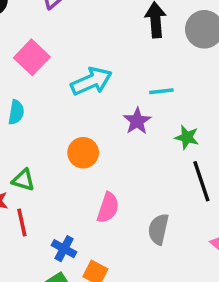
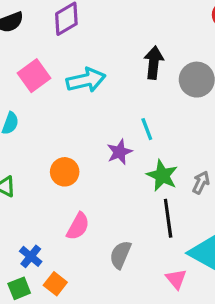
cyan arrow: (91, 81) -> (86, 80), moved
cyan line: (161, 91) -> (147, 129), turned 65
green star: (187, 137) -> (162, 175), size x1.4

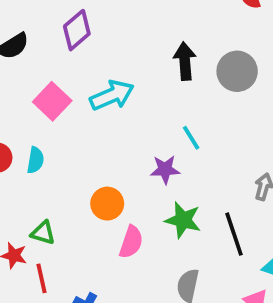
purple star: (119, 152) -> (165, 170), turned 30
green star: (162, 175) -> (183, 220), moved
pink semicircle: (78, 226) -> (131, 242), moved

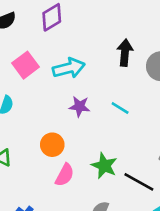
cyan line: (191, 138) -> (120, 108), turned -36
purple star: (165, 170) -> (79, 106), moved
black line: (234, 234) -> (139, 182), turned -52

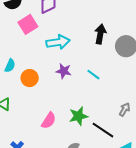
pink square: (26, 65) -> (28, 24), moved
orange circle: (52, 145) -> (30, 78), moved
green star: (104, 166) -> (78, 116), turned 30

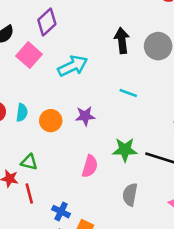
purple star: (64, 71) -> (85, 116), moved
green star: (78, 116) -> (125, 150), turned 30

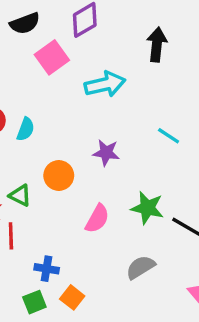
black arrow: (122, 41) -> (157, 45), moved
orange circle: (51, 121) -> (59, 175), moved
gray semicircle: (130, 195) -> (141, 267), turned 35
blue cross: (61, 212) -> (47, 269), turned -30

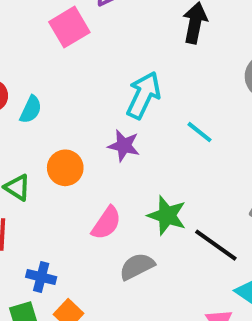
cyan arrow: (105, 84) -> (143, 95), moved, turned -57
gray semicircle: (141, 267) -> (137, 266), moved

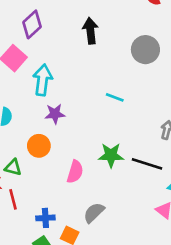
cyan arrow: (143, 95) -> (43, 80), moved
purple star: (124, 146) -> (55, 114), moved
gray semicircle: (137, 266) -> (94, 213), moved

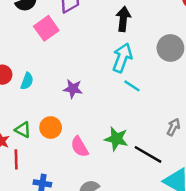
cyan arrow: (43, 80) -> (122, 58), moved
orange circle: (39, 146) -> (51, 128), moved
pink semicircle: (75, 172) -> (80, 147), turned 120

